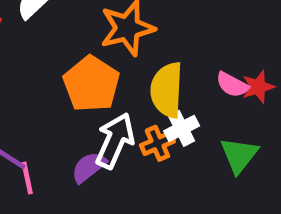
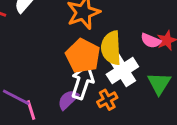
orange pentagon: (91, 84) -> (83, 56), moved
white cross: (182, 128) -> (122, 70), size x1.5
orange cross: (157, 143) -> (107, 100), moved

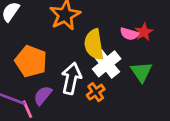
orange pentagon: (83, 56) -> (31, 61), moved
purple semicircle: (68, 100) -> (43, 95), moved

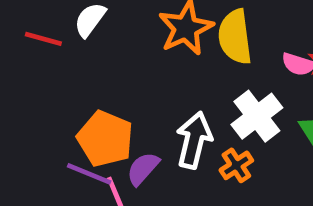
yellow semicircle: (94, 44) -> (235, 37), moved
orange pentagon: (31, 61) -> (105, 139), moved

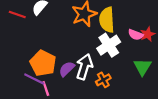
white cross: (257, 116) -> (109, 45), moved
purple semicircle: (143, 169) -> (67, 69), moved

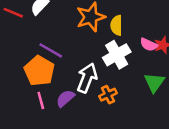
yellow semicircle: (107, 20) -> (117, 25), size x0.7
purple semicircle: (67, 69) -> (65, 98), moved
purple line: (34, 79) -> (51, 50), moved

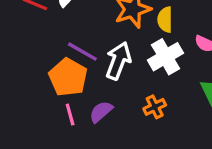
white arrow: (87, 78) -> (118, 61), moved

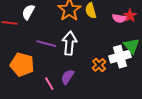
white cross: (165, 57) -> (120, 57), moved, turned 30
orange pentagon: (68, 77) -> (22, 65), moved

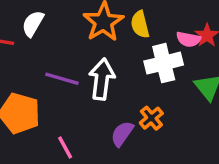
white cross: (120, 57) -> (164, 63), moved
purple semicircle: (67, 77) -> (122, 134), moved

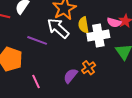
yellow semicircle: (140, 24) -> (83, 25), moved
white arrow: (102, 79) -> (58, 28), moved, turned -60

